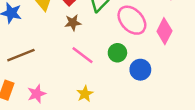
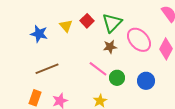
brown star: (73, 23) -> (110, 47), moved
green circle: (117, 53) -> (117, 78), moved

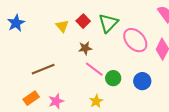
blue star: (39, 34) -> (16, 23), moved, turned 30
brown star: (110, 47) -> (85, 48), moved
orange rectangle: (35, 98) -> (31, 98), turned 35

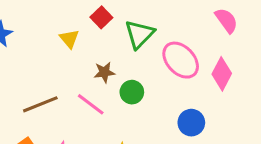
red square: (83, 21) -> (101, 17), moved
pink line: (94, 69) -> (91, 104), moved
green circle: (113, 78) -> (132, 92), moved

